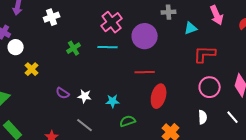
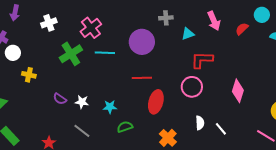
pink cross: (112, 22) -> (91, 28), moved
green cross: (74, 48) -> (71, 54), size x1.6
yellow cross: (32, 69) -> (29, 75), turned -32
pink circle: (210, 87) -> (192, 87), moved
white line: (233, 117) -> (221, 129), moved

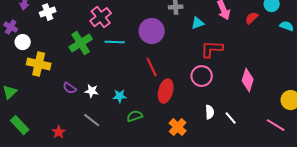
white cross: (49, 23) -> (48, 12), moved
yellow cross: (29, 75) -> (39, 64), size x1.6
red line: (142, 78) -> (152, 67), turned 66

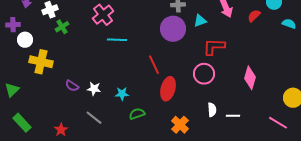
purple cross: (11, 27) -> (13, 25), turned -32
purple circle: (152, 31) -> (173, 29), moved
green cross: (81, 43) -> (62, 27), moved, size x0.6
white line: (231, 118) -> (233, 116), turned -48

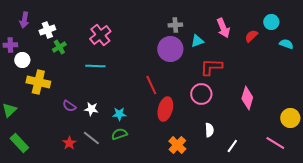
cyan line: (117, 40) -> (95, 66), moved
green semicircle: (137, 114) -> (119, 134), moved
white line: (233, 116) -> (232, 146), moved, turned -56
red star: (61, 130) -> (69, 143), moved

